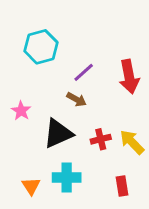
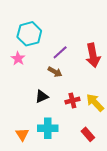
pink star: (21, 111) -> (18, 58), moved
black triangle: (58, 133) -> (42, 96), size x0.6
red rectangle: (122, 186) -> (88, 134), turned -32

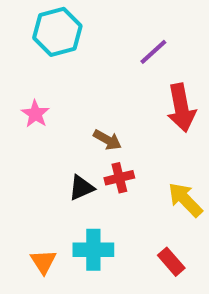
cyan hexagon: (29, 34) -> (57, 32), moved
purple line: (60, 52) -> (153, 52), moved
red cross: (72, 101) -> (119, 178), moved

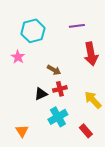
cyan hexagon: (57, 32) -> (33, 31), moved
purple line: (153, 52) -> (77, 26), turned 35
cyan cross: (93, 250) -> (58, 117), moved, turned -30

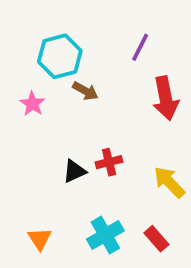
purple line: (77, 26) -> (140, 47), turned -56
brown arrow: (54, 70) -> (85, 91), moved
cyan cross: (58, 117) -> (105, 235), moved

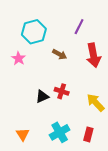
brown arrow: (85, 91) -> (60, 54), moved
red cross: (109, 162) -> (62, 91), turned 32
red rectangle: (156, 239) -> (88, 134), turned 56

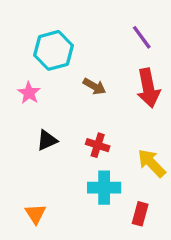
purple line: (79, 27) -> (142, 37), moved, turned -63
black triangle: (42, 96) -> (47, 140), moved
cyan cross: (60, 132) -> (104, 188), moved, turned 30

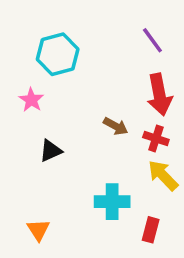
brown arrow: (94, 86) -> (116, 126), moved
red cross: (98, 145) -> (156, 138), moved

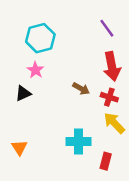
pink star: (31, 100) -> (35, 70), moved
black triangle: (51, 151) -> (23, 93), moved
orange triangle: (38, 230) -> (19, 148), moved

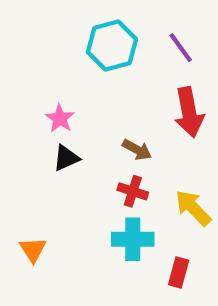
cyan hexagon: (40, 38) -> (112, 46), moved
black triangle: (23, 93) -> (66, 158), moved
red cross: (109, 97) -> (133, 191), moved

